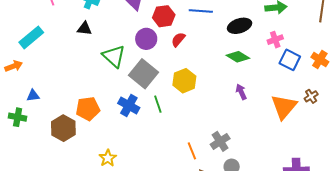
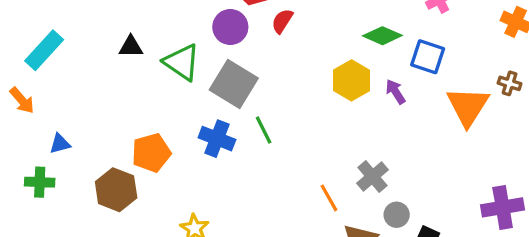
black triangle: (84, 29) -> (131, 47), moved
blue square: (290, 60) -> (428, 57), moved
orange arrow: (14, 66) -> (22, 100), turned 78
yellow hexagon: (184, 81) -> (351, 80), moved
brown cross: (311, 96) -> (510, 83), turned -32

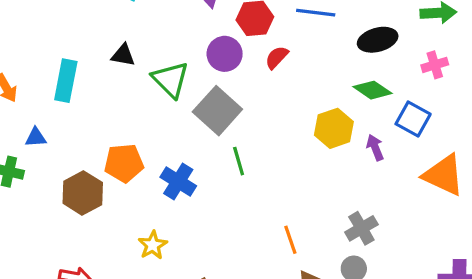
cyan rectangle: (44, 50) -> (66, 81), moved, turned -42
orange triangle: (468, 106) -> (444, 175), turned -48
blue cross: (217, 139) -> (178, 181), moved
gray cross: (372, 176) -> (361, 228), moved

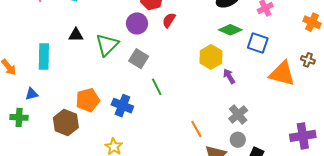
green triangle: (171, 80) -> (107, 45), turned 40
gray square: (217, 111) -> (139, 59), size x0.7
purple arrow: (375, 147) -> (229, 76), moved

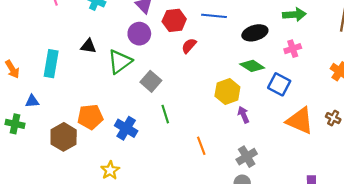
purple circle: (137, 23) -> (139, 34), moved
brown cross: (308, 60) -> (333, 118), moved
orange line: (196, 129) -> (201, 146), moved

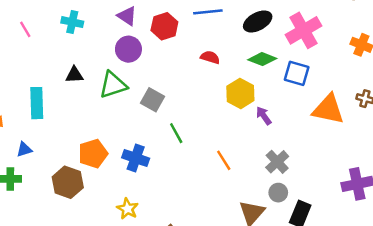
red semicircle: (189, 46) -> (210, 57), moved, turned 77
pink cross: (293, 49) -> (304, 30), size x1.8
green triangle: (120, 62) -> (113, 85), turned 30

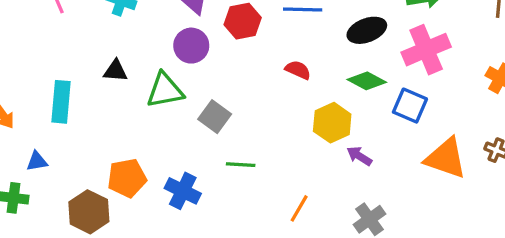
purple arrow: (264, 116) -> (359, 156), turned -30
green line: (176, 133) -> (241, 165), turned -65
orange line: (224, 160) -> (299, 208), turned 55

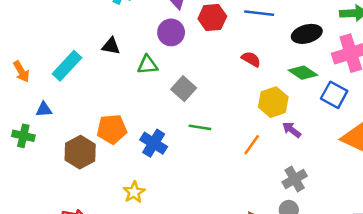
green triangle: (165, 90) -> (148, 65), size x0.7
cyan rectangle: (61, 102) -> (67, 66), turned 32
orange line: (299, 208) -> (252, 145), moved

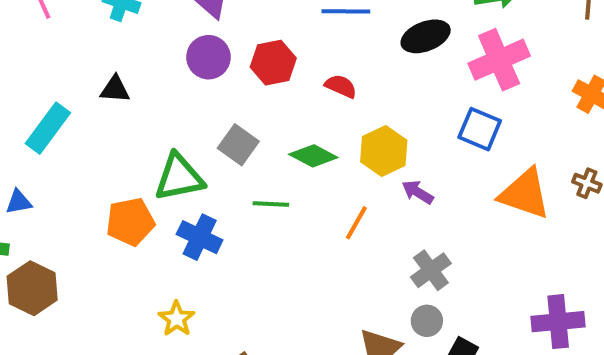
red hexagon: (212, 18) -> (273, 63), moved
green triangle: (148, 65) -> (179, 177), moved, size x1.5
green diamond: (303, 73) -> (313, 156), moved
brown hexagon: (80, 152) -> (32, 288), moved

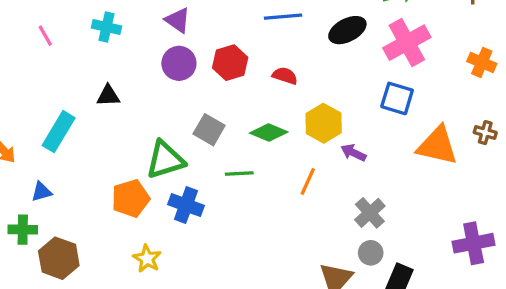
yellow star: (177, 319) -> (147, 259), moved

